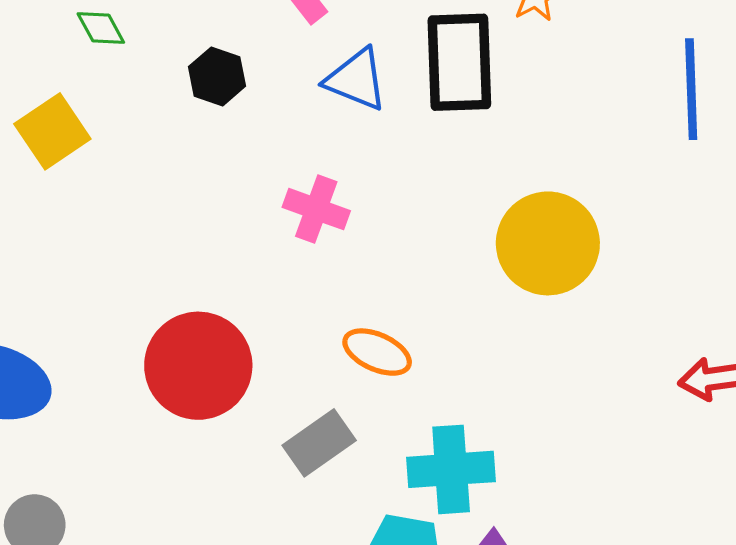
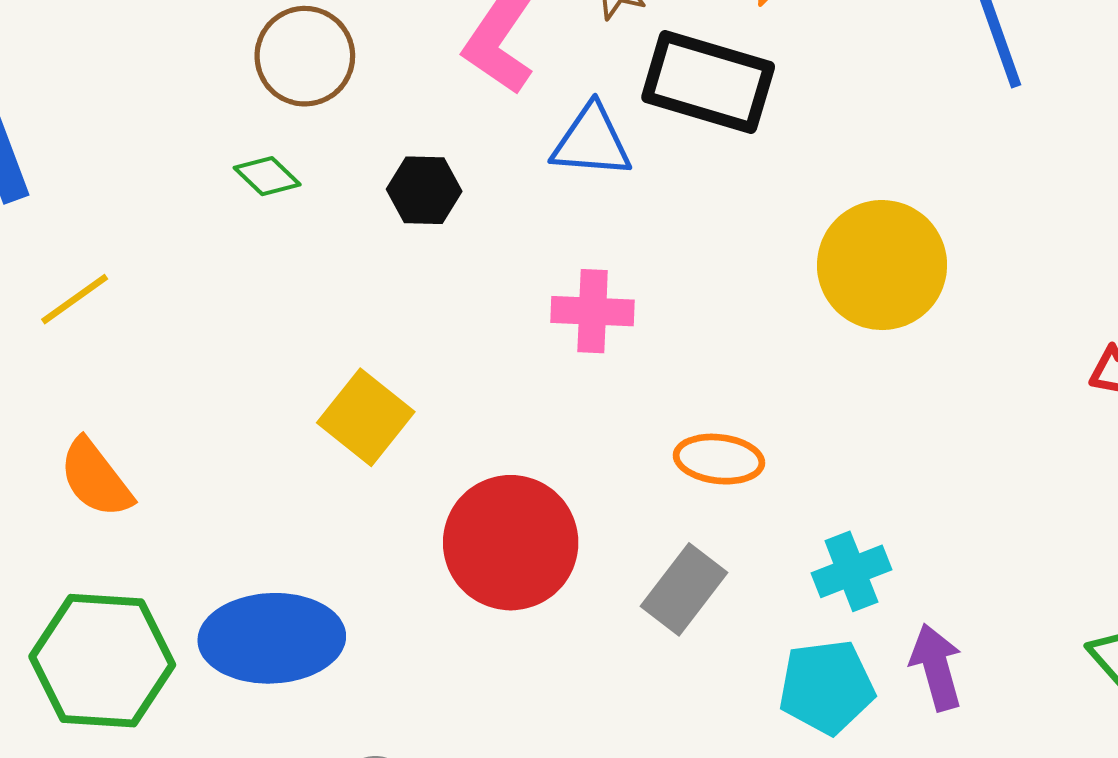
black rectangle: (459, 62) -> (708, 82), turned -54
yellow square: (52, 131) -> (366, 417), moved
cyan cross: (451, 469) -> (851, 571), size x0.7

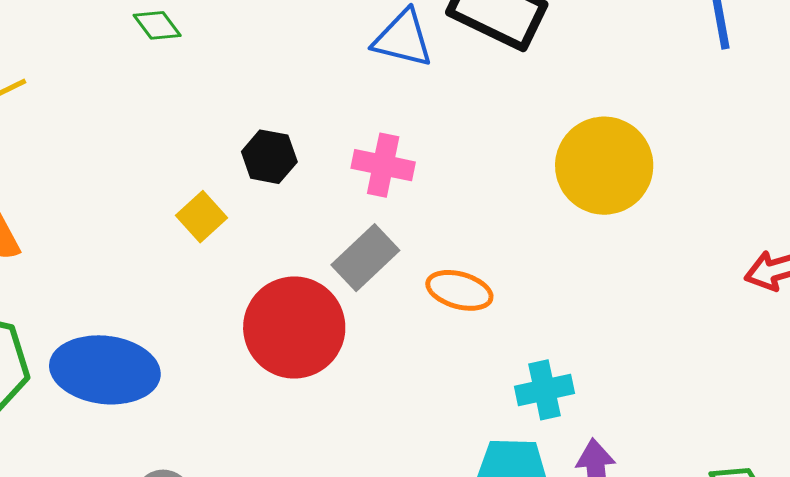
black hexagon: (424, 190) -> (269, 157), moved
yellow square: (366, 417) -> (201, 217), size x0.7
gray rectangle: (684, 589) -> (365, 258), moved

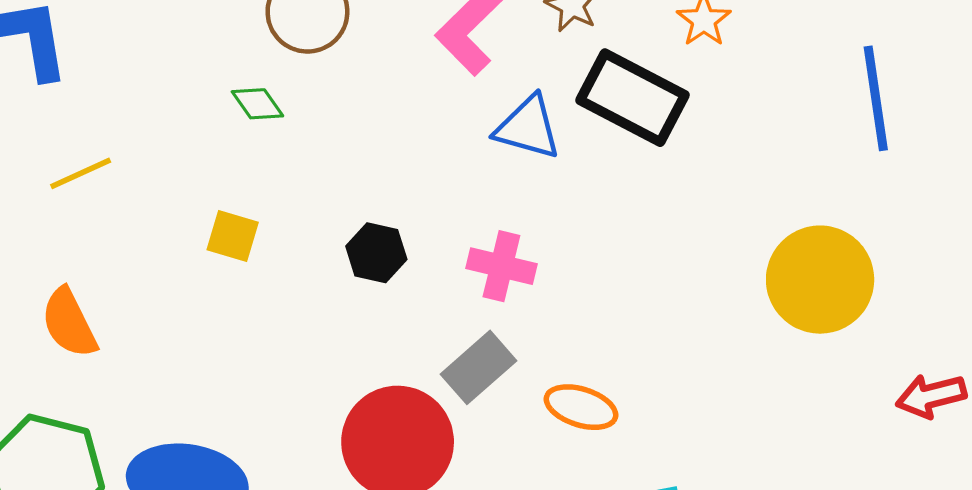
yellow circle: (604, 166) -> (820, 280), moved
yellow square: (201, 217) -> (233, 236), moved, turned -33

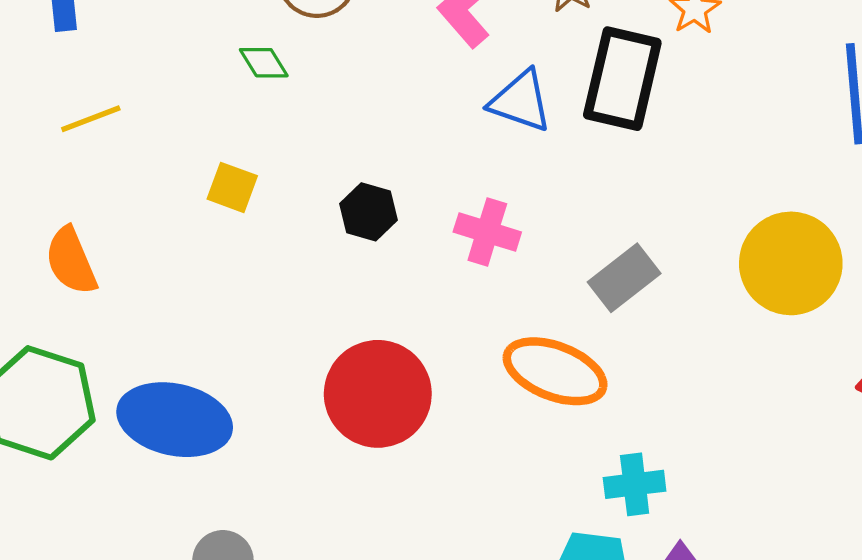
black rectangle: (633, 98) -> (622, 79), turned 72
gray rectangle: (479, 367) -> (624, 278), moved
orange ellipse: (581, 407) -> (555, 371), size x1.5

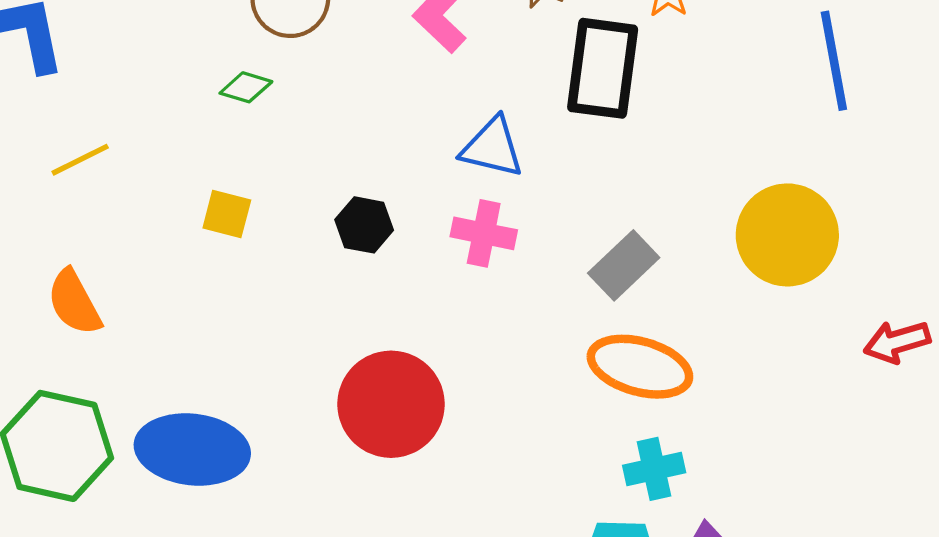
green diamond: (264, 63) -> (246, 87), turned -36
blue triangle: (521, 101) -> (492, 147), moved
orange ellipse: (555, 371) -> (640, 367), moved

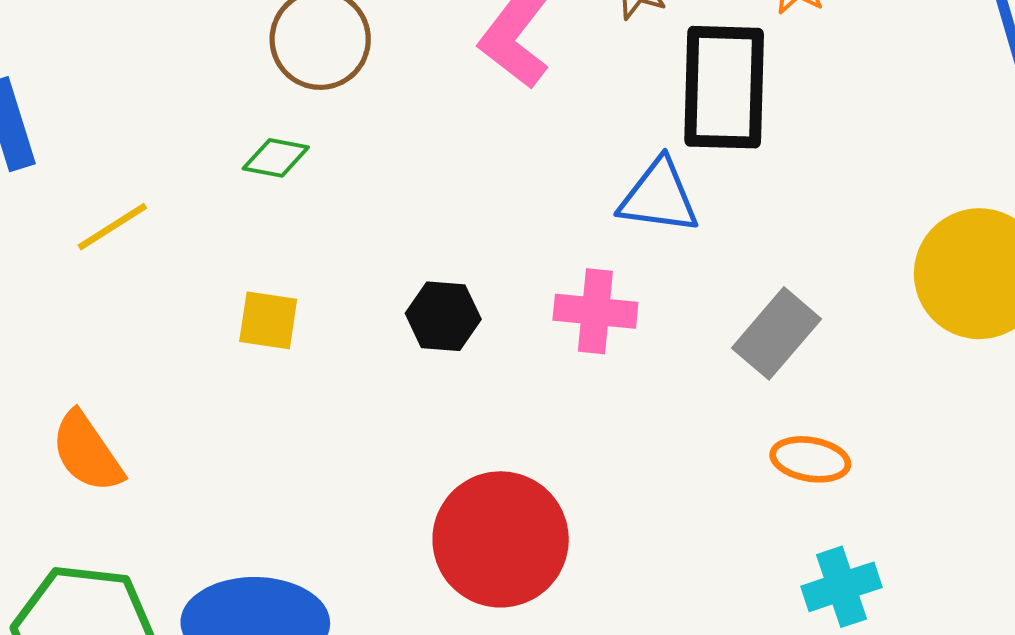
blue triangle: (492, 147) -> (659, 197), moved
yellow line: (80, 160) -> (112, 227), moved
orange ellipse: (640, 367) -> (810, 459), size x0.6

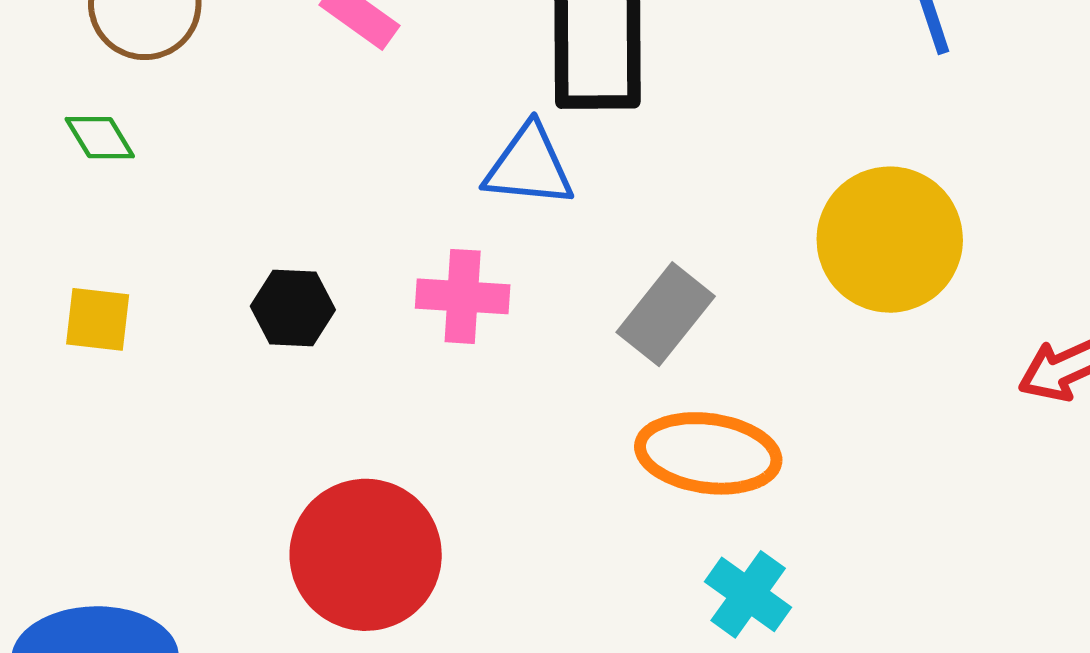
green diamond: (276, 158) -> (100, 138), turned 50
orange ellipse: (810, 459) -> (708, 453), size x1.6
cyan cross: (842, 587) -> (748, 594), turned -34

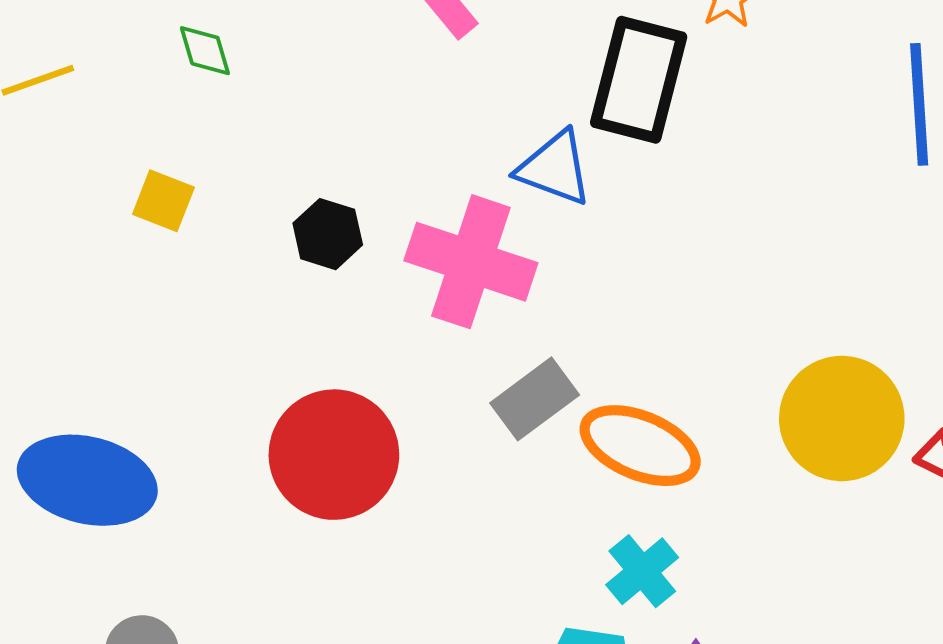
yellow circle: (890, 240) -> (842, 419), moved
pink cross: (463, 296) -> (471, 262), size x1.6
gray rectangle: (666, 314) -> (535, 399), moved

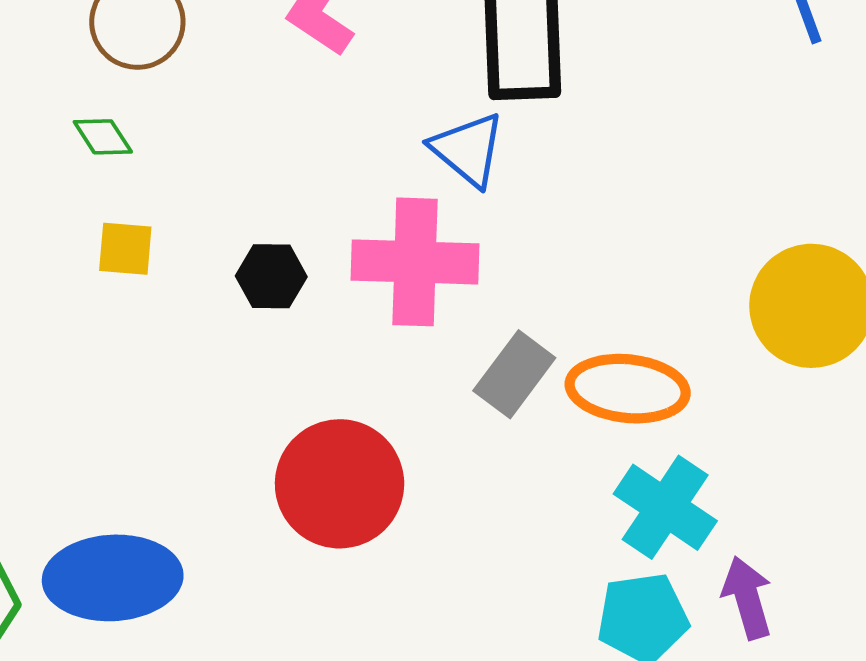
blue triangle: (554, 168) -> (468, 149), turned 36
yellow square: (163, 201) -> (125, 249), moved
cyan cross: (642, 571) -> (665, 507), size x1.4

